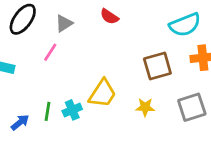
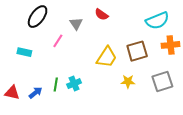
gray triangle: (64, 23) -> (76, 24), moved, turned -32
yellow trapezoid: (102, 93) -> (107, 57), moved

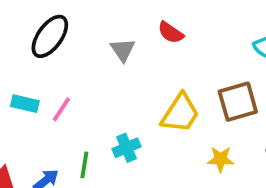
pink line: (58, 41) -> (61, 109), moved
cyan cross: (74, 84) -> (127, 148), moved

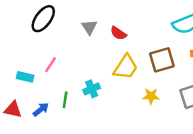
red semicircle: (171, 33) -> (118, 33), moved
cyan rectangle: (25, 104) -> (25, 77), moved

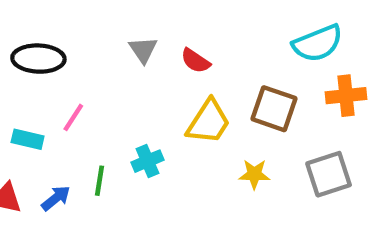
black ellipse: (43, 19) -> (38, 59), moved, turned 56
brown square: (162, 60) -> (274, 109), turned 35

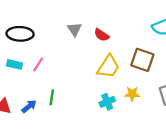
cyan rectangle: (28, 139) -> (14, 64), moved
cyan cross: (147, 161) -> (107, 102), moved

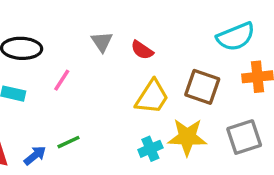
pink line: (38, 64) -> (62, 80), moved
yellow star: (132, 94) -> (187, 137), size x1.6
green line: (52, 97) -> (68, 142), turned 56

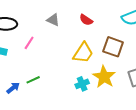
gray triangle: (102, 42) -> (53, 20), turned -32
red semicircle: (142, 50) -> (86, 20), moved
yellow star: (187, 137) -> (104, 77), turned 30

